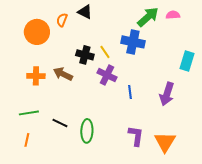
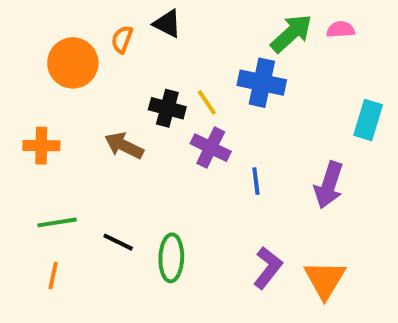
orange cross: (36, 76) -> (41, 146), moved
purple L-shape: (136, 136) -> (268, 268), turned 30

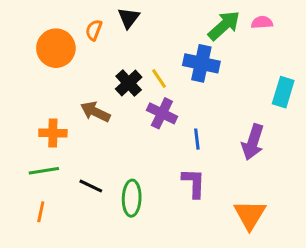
black triangle: (167, 24) -> (129, 18), turned 40
black cross: (167, 108) -> (129, 83), turned 32
orange cross: (41, 146) -> (53, 133), moved
purple L-shape: (268, 268) -> (194, 183), moved, turned -36

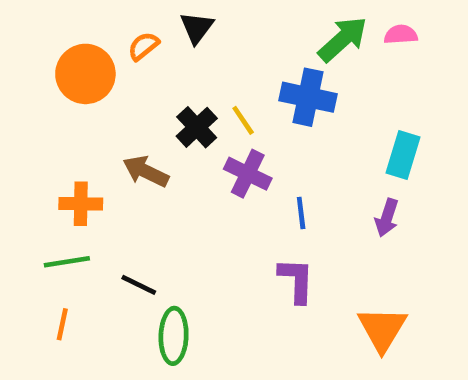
orange semicircle: (94, 30) -> (143, 46), turned 30
cyan rectangle: (283, 92) -> (403, 155), moved
purple arrow: (253, 142) -> (387, 218), size x0.7
green ellipse: (132, 198) -> (174, 336), moved

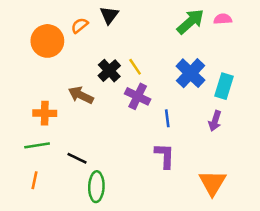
blue cross: (308, 97) -> (190, 73), moved, turned 32

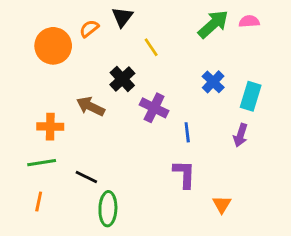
yellow line: (135, 67) -> (151, 47), moved
blue cross: (190, 73) -> (213, 82), size x0.7
orange triangle: (212, 183) -> (222, 204), moved, size x0.6

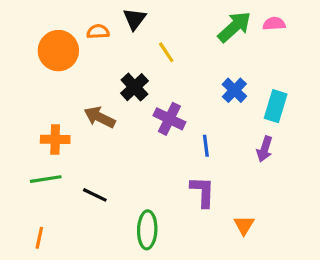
orange semicircle: (89, 29) -> (98, 32), turned 36
orange line: (39, 202) -> (39, 238), moved
green ellipse: (108, 209) -> (147, 230), moved

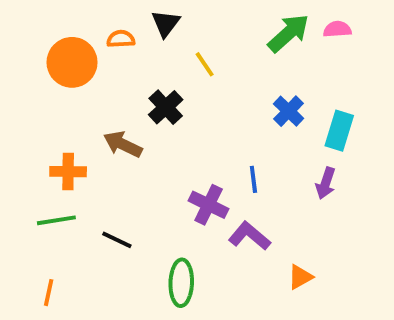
purple cross: (169, 119) -> (209, 205), moved
purple L-shape: (203, 192) -> (250, 236), turned -52
orange triangle: (244, 225) -> (300, 277), turned 30

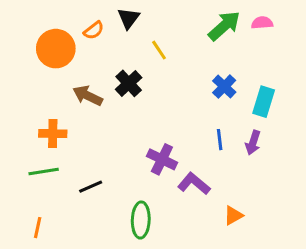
orange semicircle: (121, 39) -> (94, 30), turned 145
brown arrow: (123, 144) -> (88, 96), moved
blue line: (253, 179) -> (220, 140), moved
black line: (117, 240) -> (91, 187), turned -50

